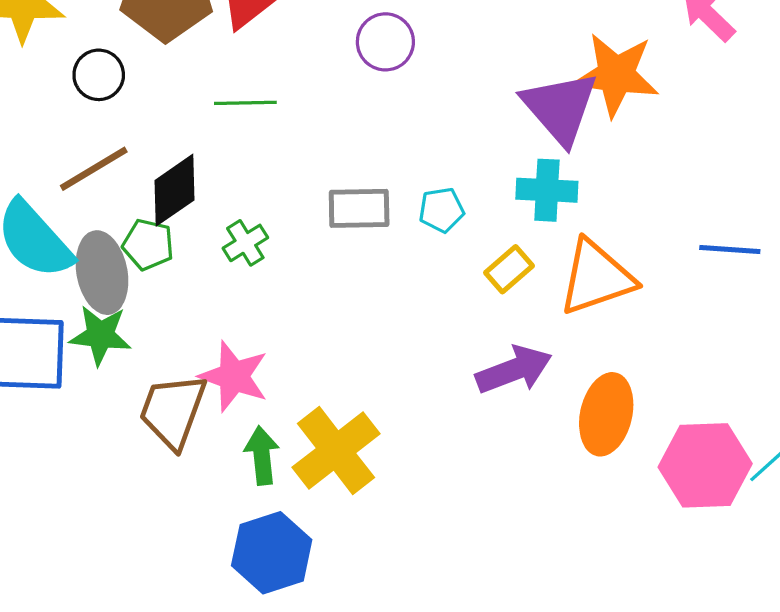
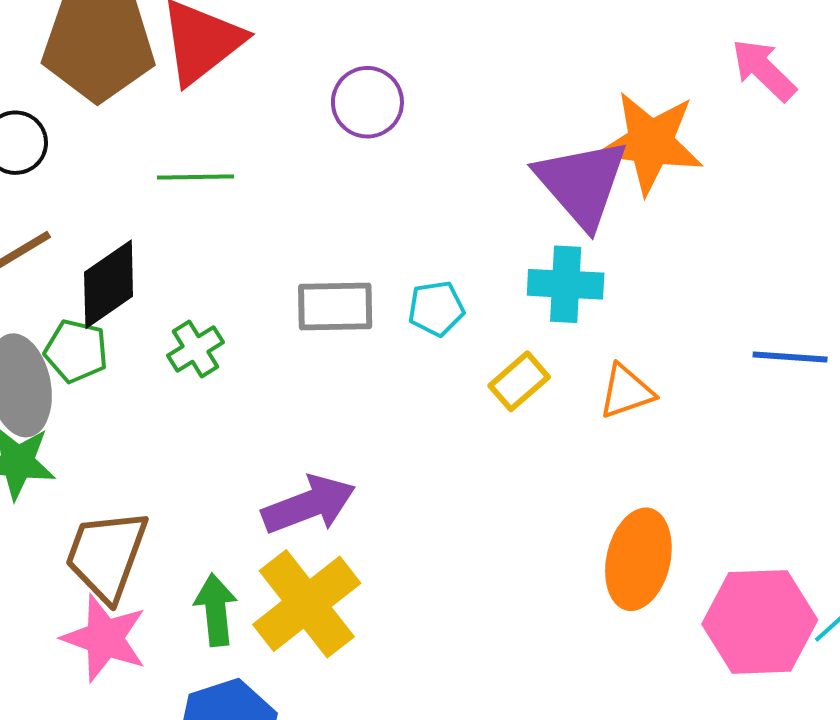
orange triangle: (596, 278) -> (626, 391), size x0.6
purple arrow: (514, 370) -> (309, 505), moved
pink star: (234, 376) -> (105, 638), moved

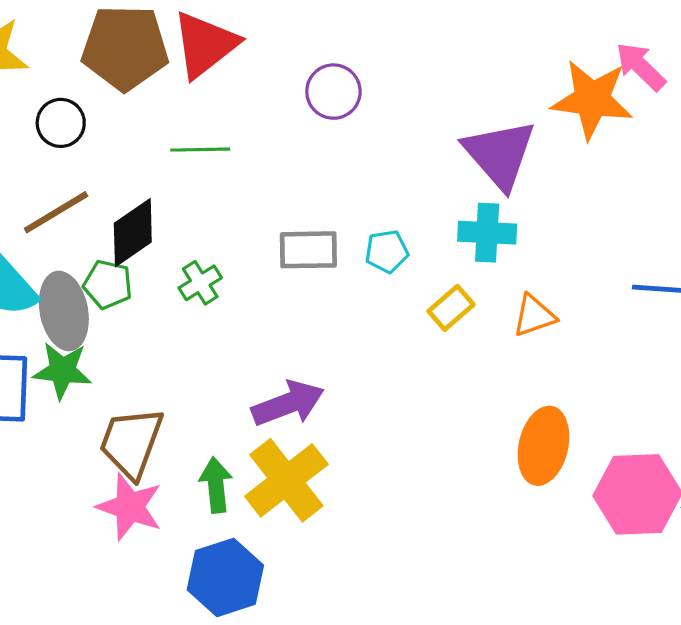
orange star: (651, 143) -> (592, 99), moved

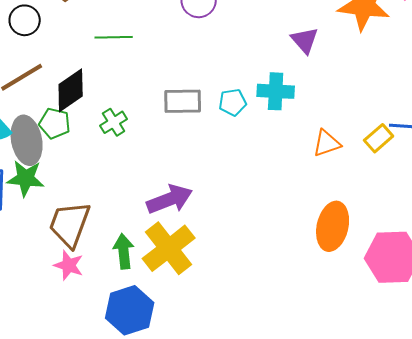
purple triangle: (500, 154) -> (305, 40), size x0.6
cyan cross: (487, 233) -> (276, 91), moved
yellow rectangle: (451, 308) -> (379, 138), moved
pink star: (130, 507) -> (69, 265), size x0.7

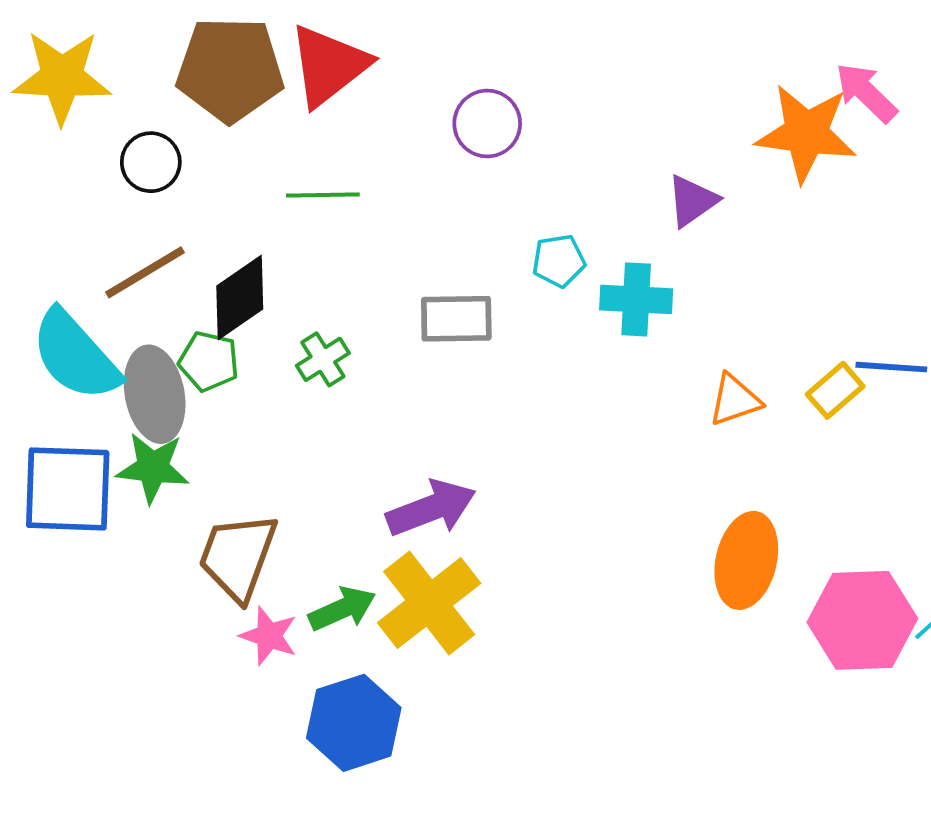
purple triangle: (305, 40) -> (692, 201), turned 36
cyan pentagon: (233, 102) -> (559, 261), moved
green arrow: (124, 251) -> (342, 609), turned 72
pink star: (69, 265) -> (269, 636), moved

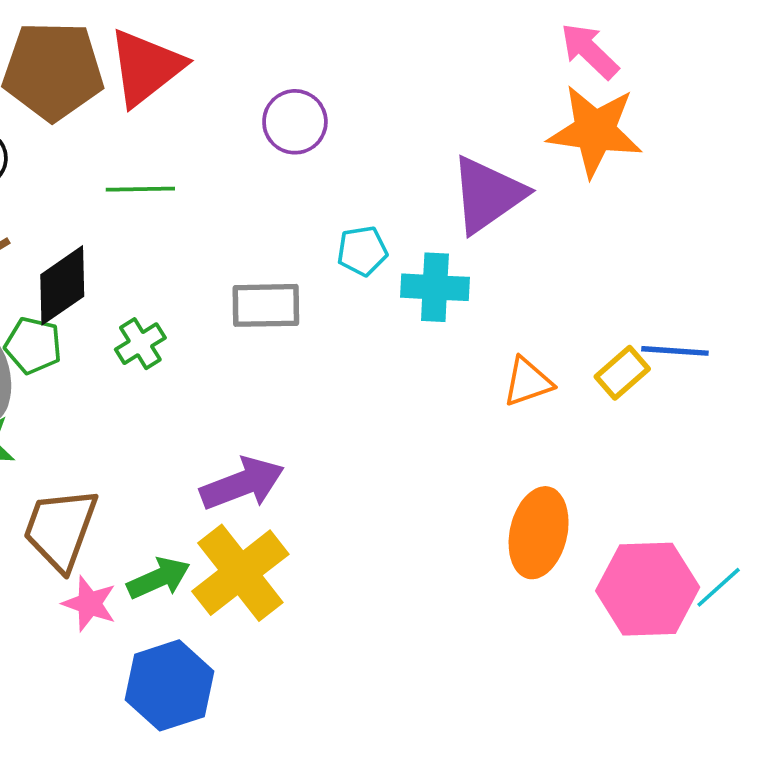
pink arrow: (866, 93) -> (589, 51), moved
purple triangle: (692, 201) -> (488, 195), size x1.6

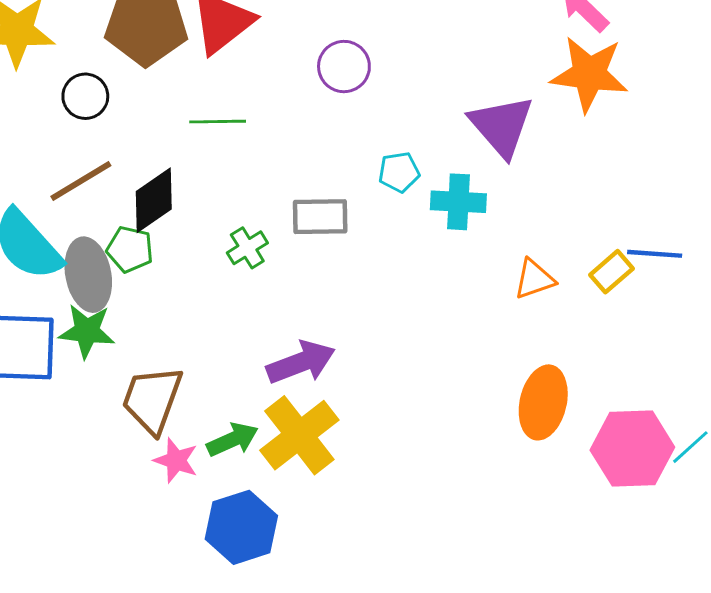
purple triangle: (488, 195) -> (502, 126), turned -36
green cross: (140, 344) -> (247, 248), moved

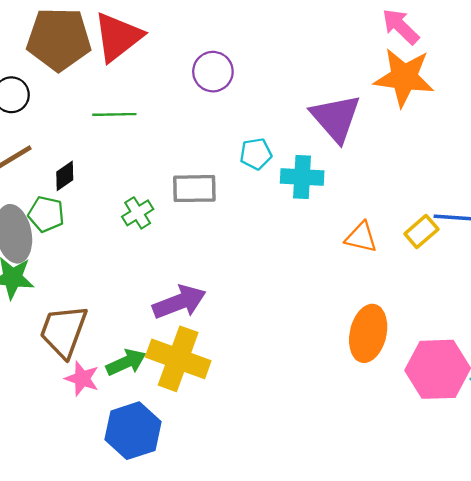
black diamond: (154, 200) -> (65, 176), size x0.6
orange triangle: (534, 279) -> (361, 237), turned 32
yellow cross: (299, 435) -> (178, 359), turned -32

